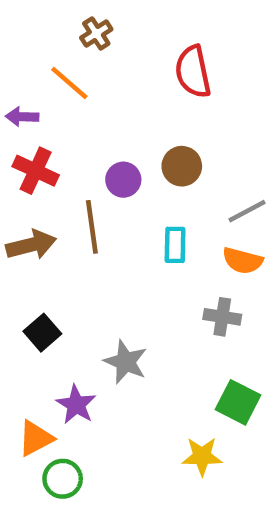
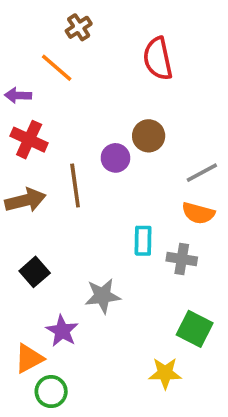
purple circle: (123, 180) -> (115, 158), moved
cyan rectangle: (175, 245) -> (143, 241), moved
gray star: (126, 362) -> (103, 296), turned -30

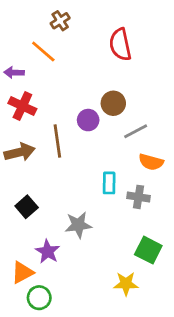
gray line: (202, 173) -> (136, 131), moved

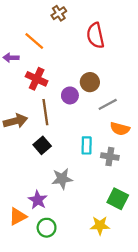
brown cross: (60, 21) -> (59, 13), moved
red cross: (22, 106) -> (37, 79), moved
black square: (27, 207) -> (42, 145), moved
green circle: (39, 298) -> (47, 228), moved

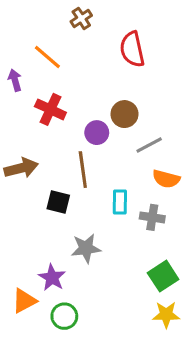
purple arrow: (11, 58) -> (15, 80), turned 72
brown line: (45, 112) -> (83, 170), moved
black square: (42, 145) -> (58, 202), turned -35
green square: (118, 199) -> (163, 276), turned 30
yellow star: (100, 225) -> (166, 315), moved

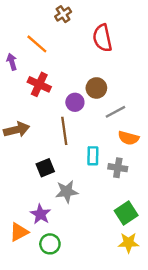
black square: (58, 202) -> (45, 168), moved, turned -36

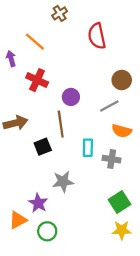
brown circle: (96, 88) -> (122, 80), moved
black square: (45, 168) -> (43, 147), moved

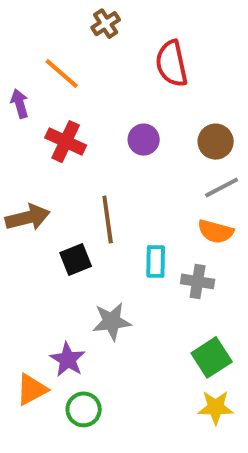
purple circle: (71, 97) -> (144, 140), moved
gray line: (109, 106) -> (222, 188), moved

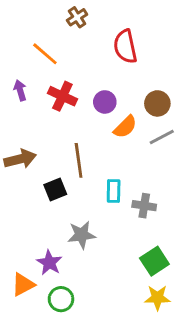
purple arrow: (20, 104) -> (20, 90), moved
red cross: (66, 142) -> (62, 96), moved
orange semicircle: (216, 231) -> (125, 127), moved, turned -60

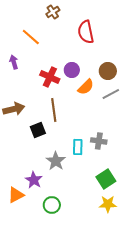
red cross: (62, 96) -> (50, 77), moved
cyan rectangle: (114, 191) -> (78, 147), moved
gray star: (81, 235) -> (56, 161), turned -30
green circle: (61, 299) -> (52, 205), moved

